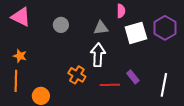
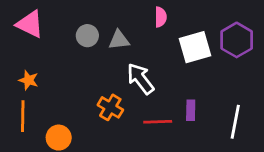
pink semicircle: (121, 11) -> (161, 17), moved
gray triangle: (101, 28) -> (119, 40), moved
white arrow: (98, 55) -> (140, 79), turned -40
purple rectangle: (133, 77) -> (191, 110), turned 40

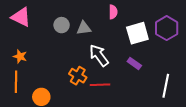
purple rectangle: (191, 110) -> (134, 64), moved, turned -56
red line: (158, 122) -> (100, 85), moved

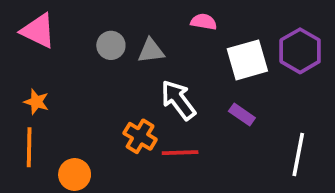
pink semicircle: (113, 12) -> (204, 22), turned -80

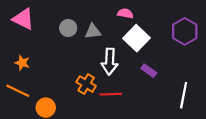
white square: (247, 60) -> (136, 38), moved, turned -30
white arrow: (178, 100) -> (110, 62), turned -140
orange line: (29, 147) -> (18, 91), turned -65

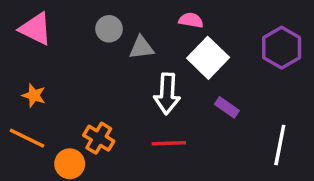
gray circle: (68, 28) -> (109, 29), moved
orange cross: (86, 84) -> (99, 138), moved

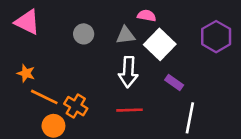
gray circle: (109, 29) -> (84, 34), moved
gray triangle: (141, 48) -> (126, 35), moved
orange line: (27, 138) -> (44, 97), moved
white line: (280, 145) -> (190, 118), moved

